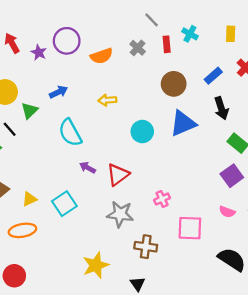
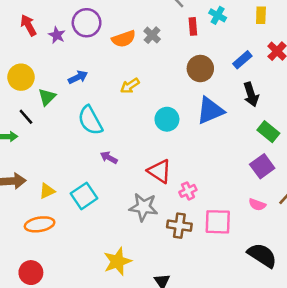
gray cross: (138, 48) -> (152, 35), moved
yellow arrow: (107, 100) -> (130, 86), turned -30
red triangle: (118, 175) -> (160, 171), moved, turned -50
brown cross: (146, 247) -> (179, 226), moved

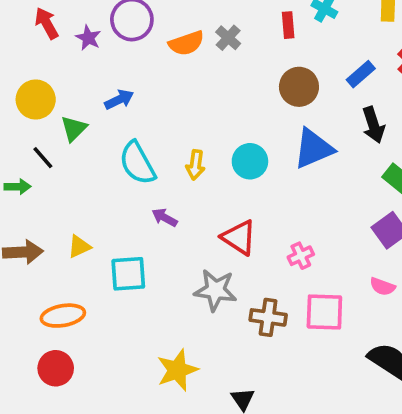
yellow arrow: (130, 86) -> (195, 165), moved, turned -48
yellow triangle: (47, 191) -> (79, 247), moved
pink cross: (188, 191) -> (301, 256), moved
cyan square: (84, 196) -> (128, 274), turned 30
red circle: (31, 273) -> (56, 368), moved

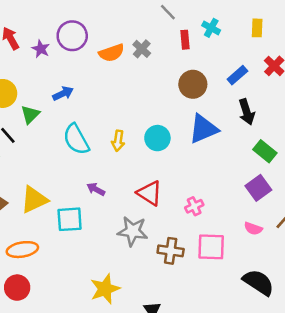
purple arrow: (165, 218) -> (96, 189), moved
yellow triangle: (79, 247) -> (34, 200), size x1.6

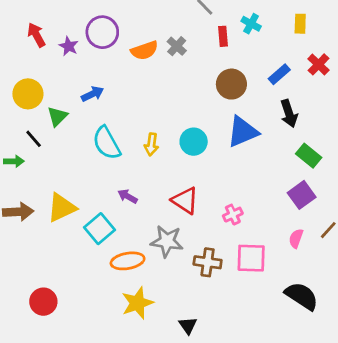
cyan square: (70, 219) -> (99, 229), turned -36
pink semicircle: (253, 229) -> (296, 238), turned 90
orange ellipse: (22, 250) -> (128, 261), moved

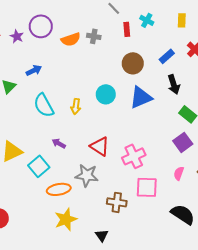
gray cross: (177, 46) -> (94, 36), turned -32
cyan circle: (194, 142) -> (106, 94), moved
pink cross: (233, 215) -> (134, 156), size x1.6
brown cross: (208, 262) -> (117, 202), moved

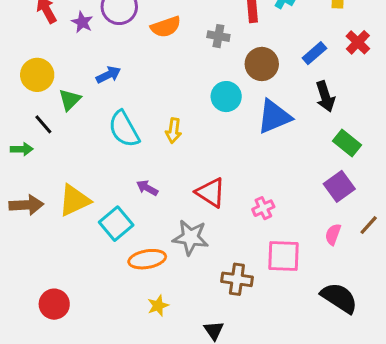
gray cross: (94, 36) -> (218, 36), moved
cyan circle: (106, 94) -> (226, 97), moved
pink cross: (134, 156) -> (263, 208), size x0.6
yellow star: (66, 219) -> (158, 306), size x0.6

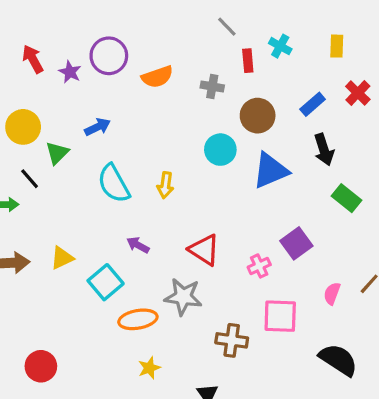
purple square: (339, 186) -> (296, 243), moved
yellow triangle: (74, 200) -> (62, 258), size x0.7

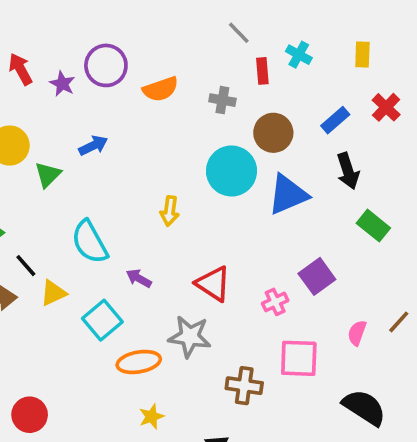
cyan circle: (220, 150) -> (231, 171), size x1.4
black line: (30, 179) -> (26, 266), moved
cyan semicircle: (114, 184) -> (90, 242), moved

